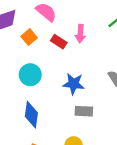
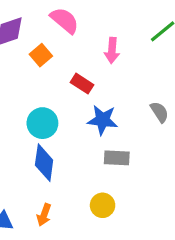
red rectangle: (59, 42) -> (82, 84), moved
cyan circle: (30, 75) -> (42, 123), moved

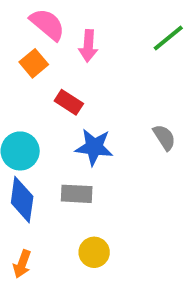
pink arrow: (112, 50) -> (88, 46), moved
orange square: (41, 55) -> (34, 63), moved
gray rectangle: (117, 158) -> (77, 194), moved

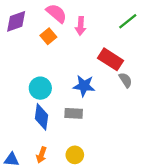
red rectangle: (69, 102) -> (111, 59), moved, size x1.5
yellow circle: (94, 252) -> (75, 155), moved

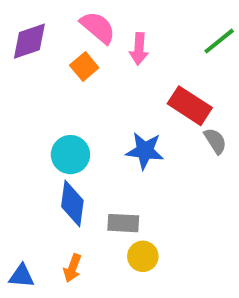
gray rectangle: (74, 113) -> (123, 223), moved
yellow circle: (75, 155) -> (143, 256), moved

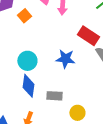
orange square: (84, 67) -> (24, 16), moved
yellow circle: (143, 256) -> (77, 113), moved

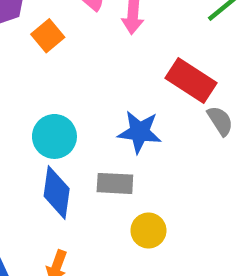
gray rectangle: (54, 96) -> (115, 183), moved
yellow circle: (77, 113) -> (148, 230), moved

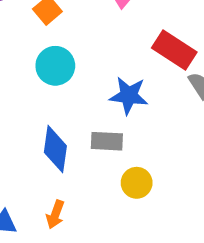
cyan circle: (54, 136) -> (55, 66), moved

